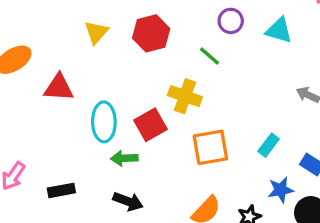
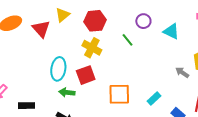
red triangle: (59, 88) -> (41, 29), moved, turned 36
yellow cross: (185, 96) -> (92, 48), moved

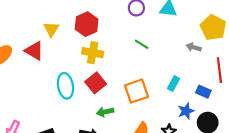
green line: (127, 40) -> (142, 44), moved
green arrow: (67, 92) -> (105, 112), moved

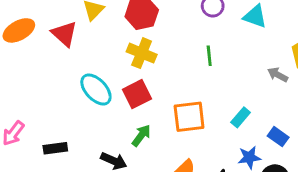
green line: (142, 44) -> (209, 56), turned 40
cyan ellipse: (65, 86) -> (96, 89), turned -45
green arrow: (105, 112) -> (141, 135), turned 126

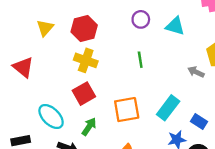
red triangle: (64, 34) -> (23, 67), moved
cyan ellipse: (96, 89) -> (51, 117), moved
cyan rectangle: (241, 117) -> (168, 108), size x1.5

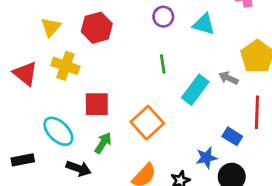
yellow cross: (86, 60) -> (65, 66), moved
red square: (84, 94) -> (97, 104), turned 30
cyan rectangle: (168, 108) -> (195, 90), moved
orange square: (127, 110) -> (147, 123), turned -32

